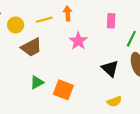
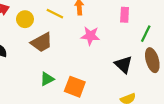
yellow line: (44, 20) -> (55, 14), turned 42
pink star: (78, 41) -> (90, 36), turned -30

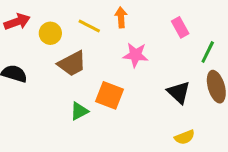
pink rectangle: (125, 15) -> (180, 27), turned -32
orange square: (75, 87) -> (109, 95), moved

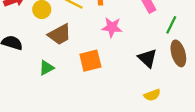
orange square: (109, 95) -> (90, 61), turned -35
green triangle: (79, 111) -> (46, 68), moved

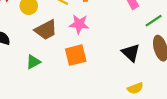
green line: (171, 25) -> (154, 21), turned 30
pink star: (112, 27) -> (79, 24), moved

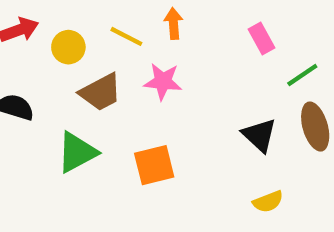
orange square: (76, 55) -> (154, 165), moved
green triangle: (33, 62) -> (77, 152), size x1.5

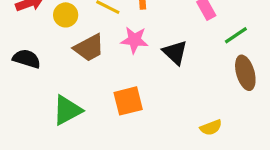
black triangle: (259, 135) -> (175, 52), moved
green triangle: (77, 152) -> (67, 110), moved

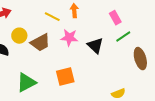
yellow circle: (66, 15) -> (19, 36), moved
green line: (236, 35) -> (123, 37), moved

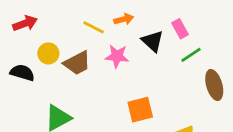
orange arrow: (74, 11) -> (124, 19), turned 80
black triangle: (95, 46) -> (153, 41), moved
orange square: (65, 77) -> (140, 110), moved

